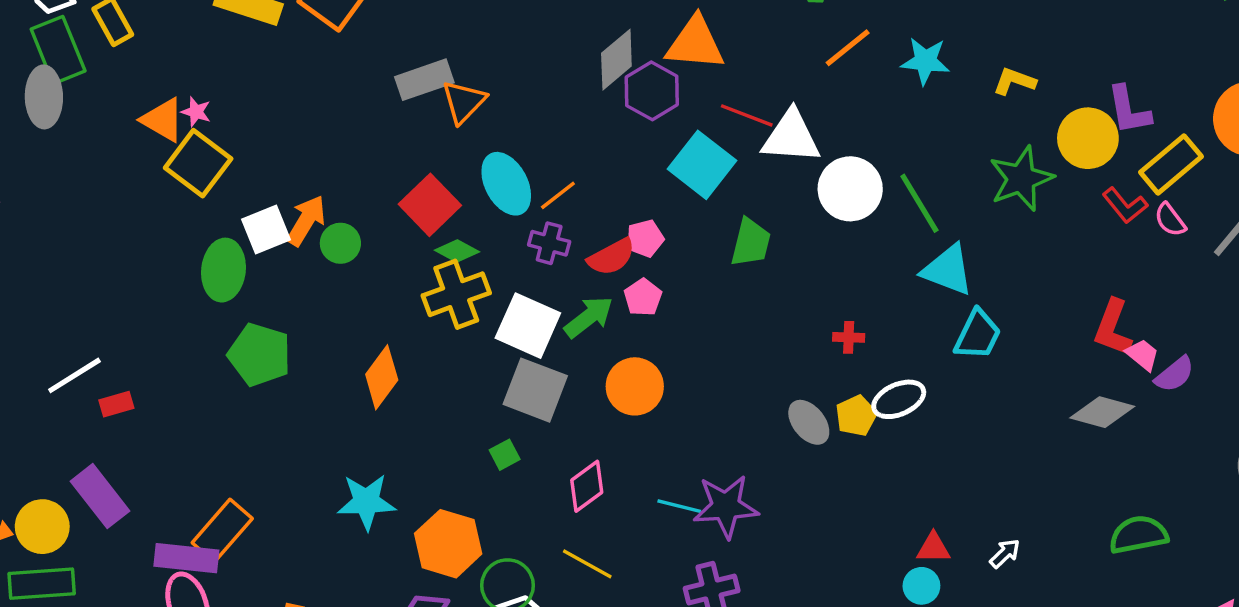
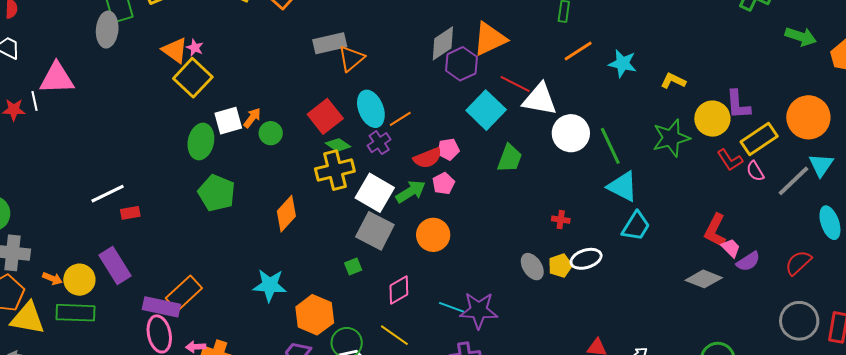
orange triangle: (695, 43) -> (490, 39), turned -36
orange arrow: (306, 220) -> (252, 118), size x0.7
purple cross: (549, 243) -> (379, 143), moved, turned 35

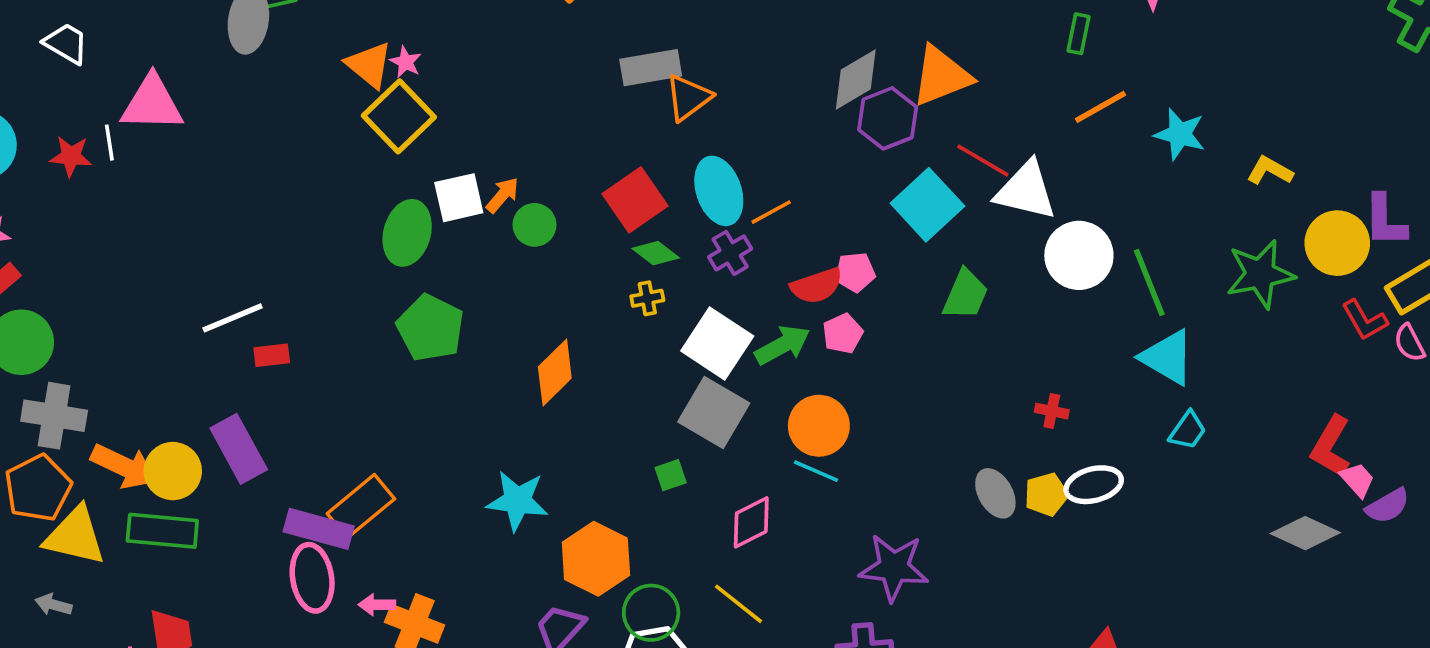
yellow cross: (335, 170) -> (647, 298), size x0.5
cyan trapezoid: (636, 226) -> (1188, 430), size x0.7
orange arrow: (52, 278) -> (124, 466), size x1.8
cyan line: (452, 307) -> (816, 471), moved

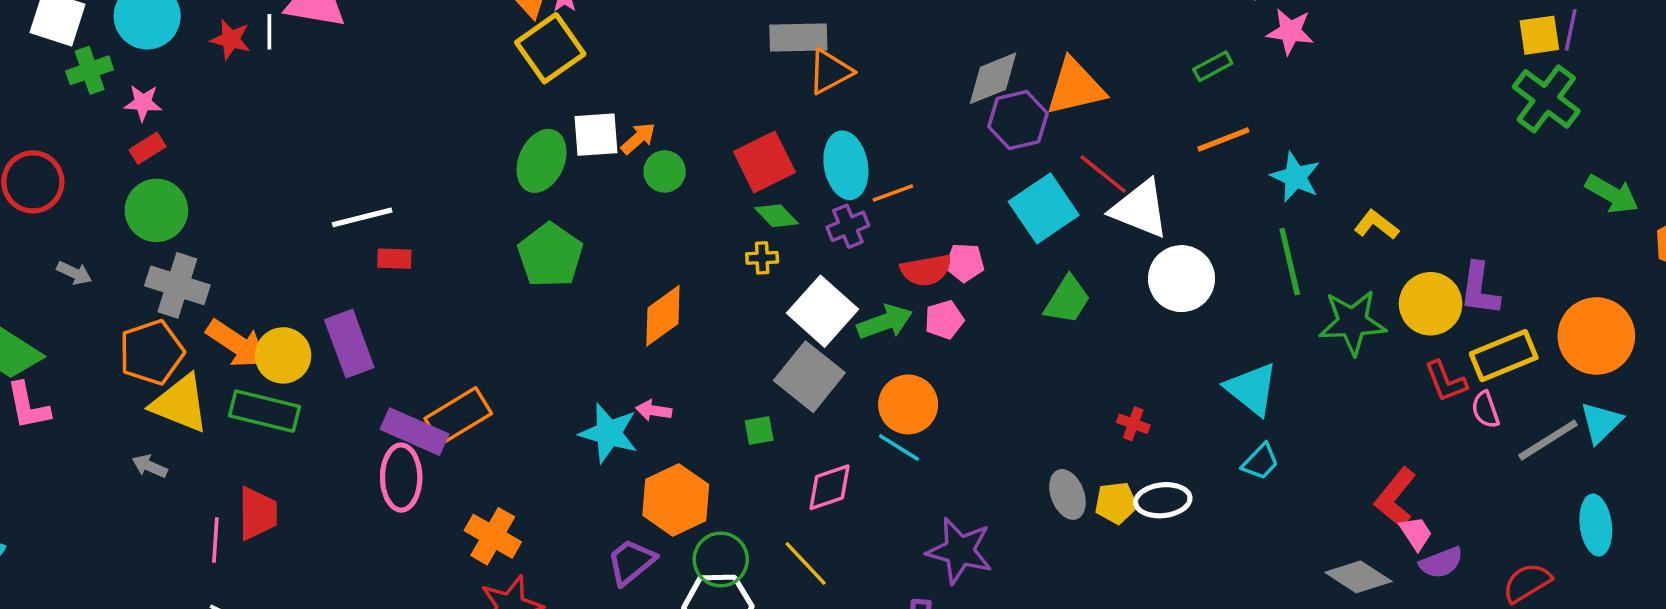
green rectangle: (1079, 34) -> (1213, 66), turned 42
green line: (1149, 282) -> (1290, 262), moved
pink arrow: (377, 605) -> (654, 410), moved

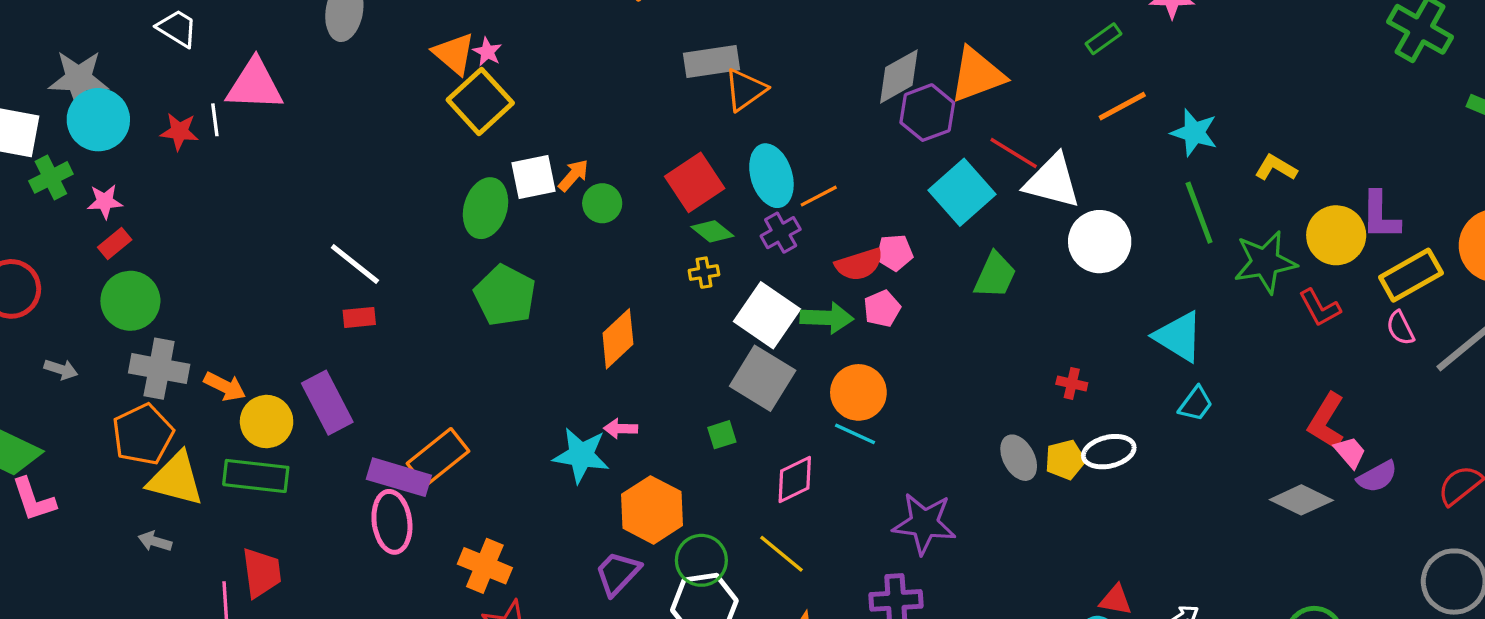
white line: (362, 217) -> (355, 264), moved, turned 60
green arrow: (885, 322) -> (827, 318), turned 30
orange arrow: (237, 344) -> (225, 386), moved, size x0.7
red L-shape: (1446, 381) -> (1320, 308), moved

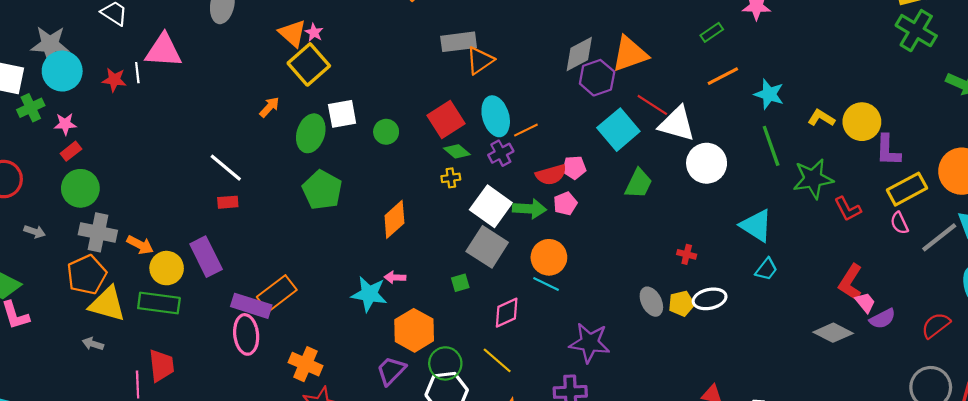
orange arrow: (573, 175) -> (269, 107), moved
yellow circle: (1336, 235) -> (862, 122), moved

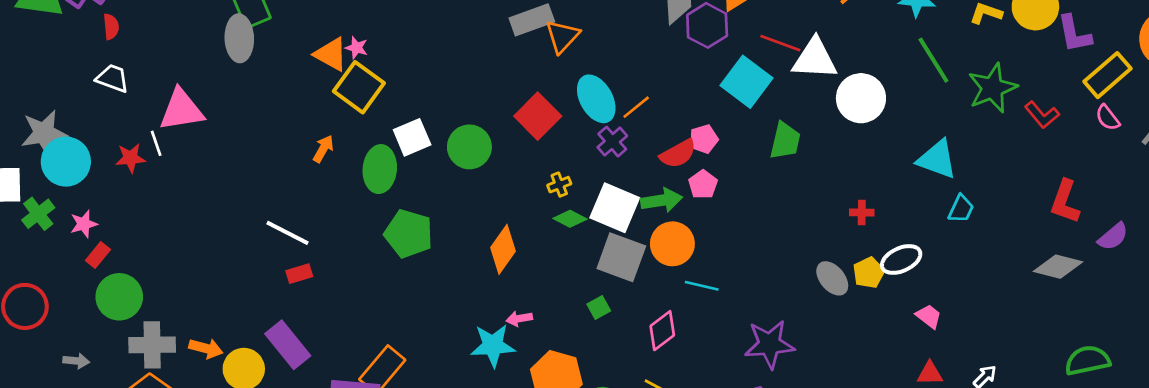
green circle: (386, 132) -> (469, 147), size x1.4
green diamond: (457, 151) -> (570, 219), moved
orange circle: (549, 257) -> (672, 244), moved
pink trapezoid: (865, 302) -> (929, 316), moved

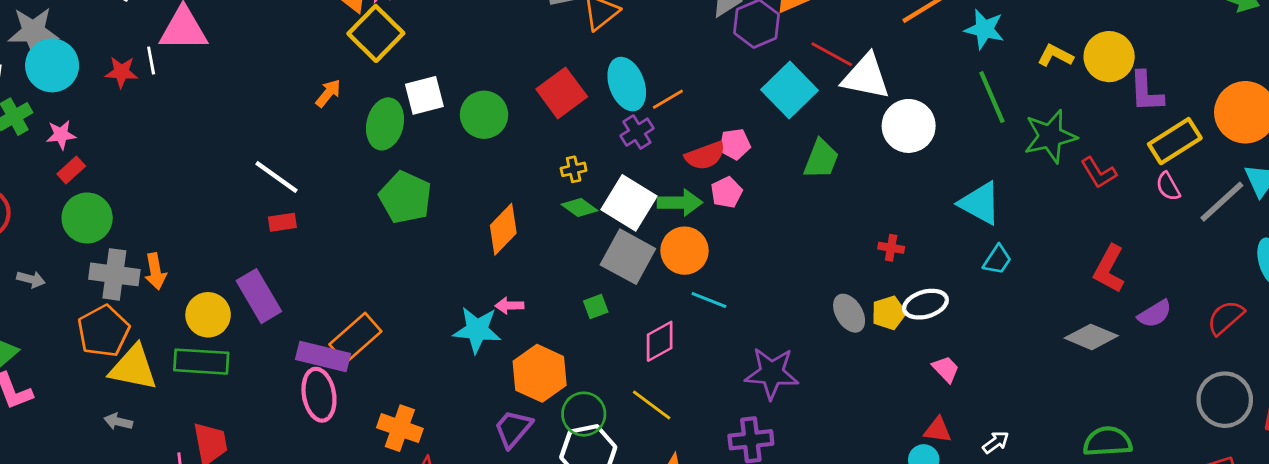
orange arrow: (206, 348) -> (155, 271), moved, turned 56

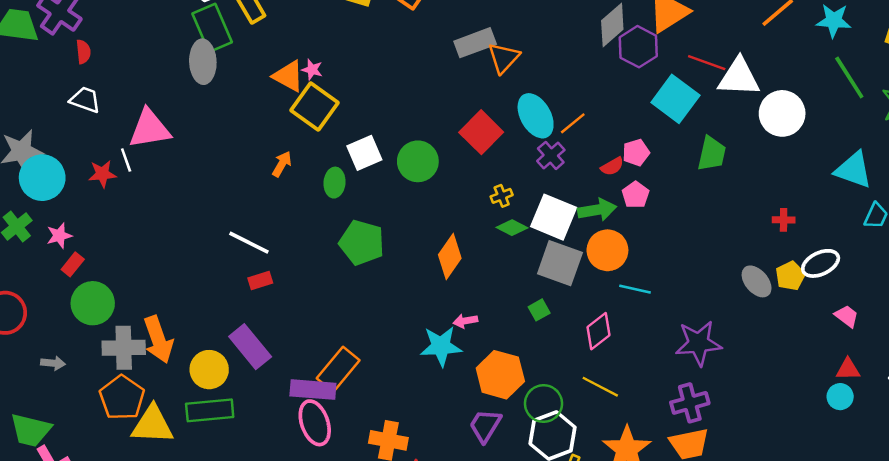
green ellipse: (385, 124) -> (335, 183), size x0.7
red semicircle: (705, 156) -> (612, 166), size x0.7
orange arrow: (155, 271) -> (158, 340), size x1.5

